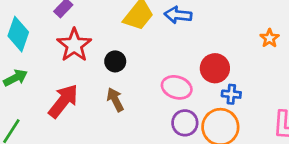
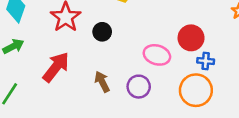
brown arrow: (115, 100) -> (102, 82), moved
purple circle: (185, 123) -> (139, 87), moved

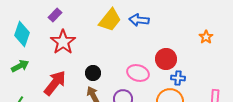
black circle: (102, 32) -> (93, 73), moved

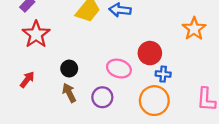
orange star: (206, 37) -> (194, 29), size x1.5
red arrow: (55, 83) -> (27, 80), size x0.6

